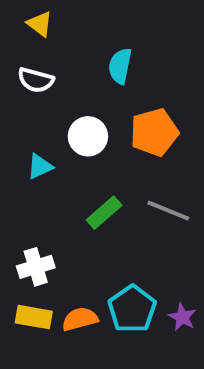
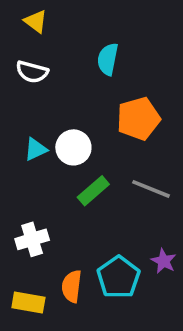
white circle: (88, 136) -> (73, 147), moved
yellow rectangle: (34, 317) -> (28, 302), moved
purple star: (182, 317) -> (164, 261), moved
orange semicircle: (80, 319) -> (72, 286), turned -68

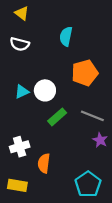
purple star: (164, 261) -> (100, 140), moved
cyan pentagon: (119, 277) -> (88, 184), moved
orange semicircle: (72, 286) -> (44, 163), moved

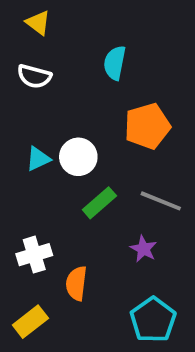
purple star: (100, 140) -> (144, 249), moved
yellow rectangle: (17, 185) -> (30, 322), turned -48

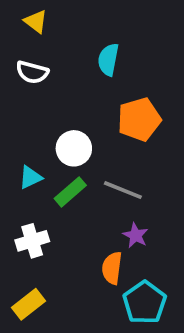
cyan triangle: (38, 159) -> (30, 177), moved
gray line: (161, 201) -> (123, 190), moved
green rectangle: (99, 203) -> (70, 192), moved
orange semicircle: (76, 283) -> (112, 268), moved

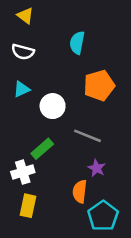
cyan triangle: (30, 177) -> (22, 89), moved
green rectangle: (70, 192) -> (42, 149), moved
yellow rectangle: (29, 304) -> (28, 206), moved, turned -40

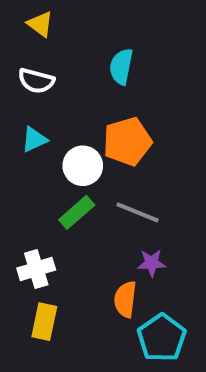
orange pentagon: (99, 85) -> (127, 141), moved
green rectangle: (42, 149) -> (77, 212), moved
purple star: (97, 168) -> (152, 263), turned -30

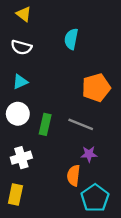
orange pentagon: (127, 141) -> (96, 88), moved
white circle: (83, 166) -> (18, 114), moved
green rectangle: (77, 212) -> (45, 124), turned -36
yellow rectangle: (44, 322) -> (15, 194), moved

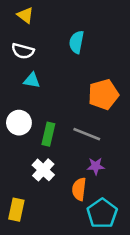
cyan triangle: (20, 82) -> (32, 80), moved, turned 35
white cross: (21, 158) -> (43, 170), moved, turned -30

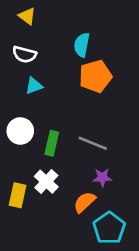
cyan triangle: (32, 80) -> (34, 86), turned -30
orange pentagon: (103, 94) -> (95, 76), moved
orange semicircle: (79, 189) -> (85, 202), turned 40
yellow rectangle: (16, 210) -> (18, 195), moved

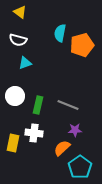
orange pentagon: (95, 76) -> (82, 45), moved
white cross: (46, 182) -> (34, 133), turned -36

